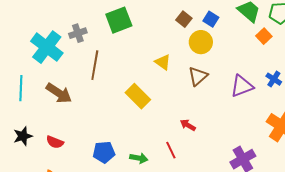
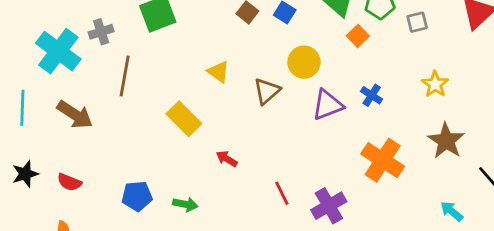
yellow circle: (201, 42) -> (304, 62), moved
red arrow: (188, 125) -> (227, 159), moved
red line: (171, 150) -> (282, 193), moved

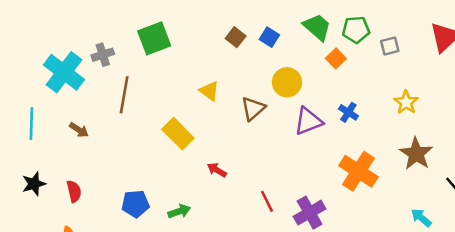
brown arrow: (75, 115) -> (79, 130), size x0.6
red semicircle: (69, 182) -> (74, 191), turned -125
green arrow: (185, 204) -> (179, 211), turned -30

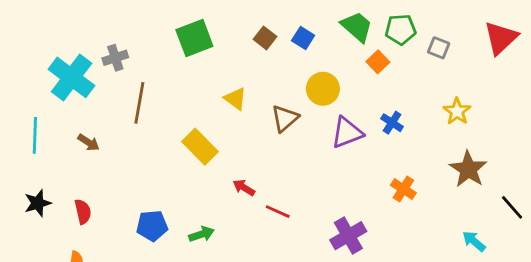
green square: (154, 38) -> (194, 38), moved
gray square: (390, 46) -> (439, 48), turned 36
orange cross: (358, 171) -> (403, 189), size x0.6
red line: (267, 201) -> (278, 212), moved, turned -40

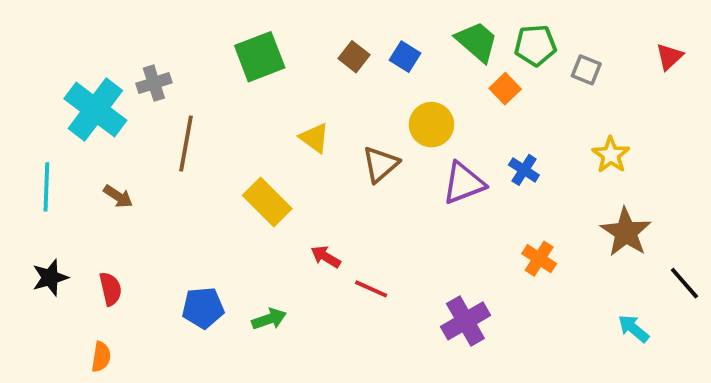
red triangle: (501, 38) -> (669, 57), size x0.6

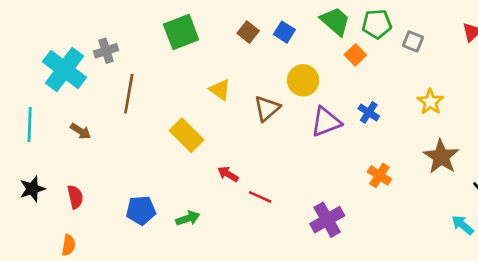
cyan arrow: (633, 329) -> (463, 225), moved

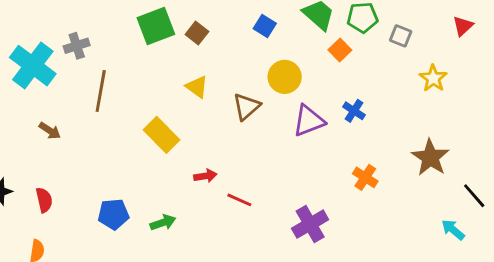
brown square: (248, 32) -> (197, 33), moved
yellow star: (430, 102) -> (433, 78), moved
red arrow: (228, 174) -> (205, 176), turned 140

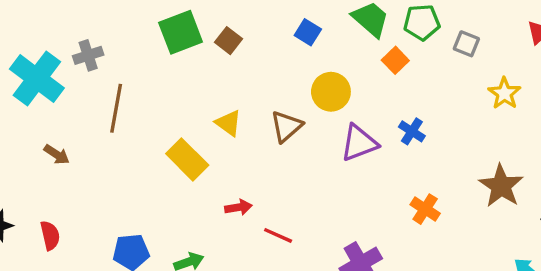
yellow triangle: (197, 87) -> (229, 123), moved

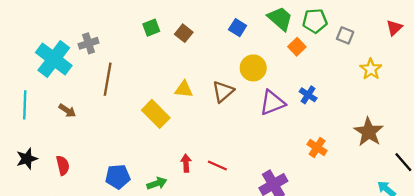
green square: (181, 32) -> (151, 28), size x0.6
yellow triangle: (229, 123) -> (184, 89), turned -30
red arrow: (238, 207) -> (186, 163), moved, turned -84

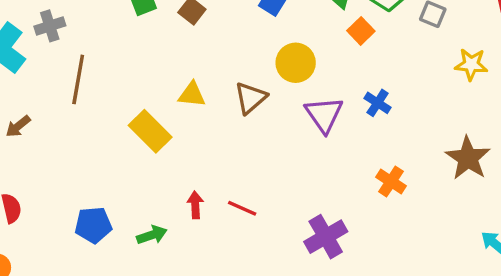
yellow star: (371, 69) -> (471, 64), turned -30
purple triangle: (272, 103) -> (324, 115), turned -44
brown arrow: (67, 111) -> (18, 126), turned 108

